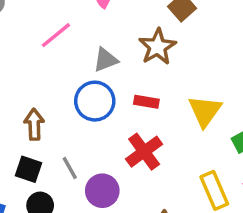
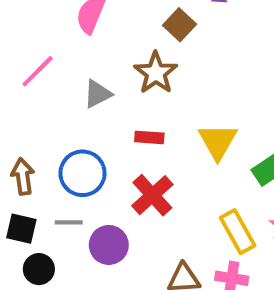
blue circle: (95, 101) -> (82, 173), moved
gray line: (70, 168) -> (69, 222), turned -55

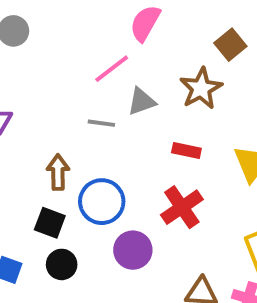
pink line: (38, 71) -> (112, 69), moved
blue circle: (82, 173) -> (102, 202), moved
gray line: (69, 222) -> (101, 123), moved

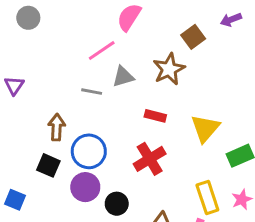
purple circle: (133, 250) -> (85, 187), moved
black circle: (62, 264) -> (117, 204), moved

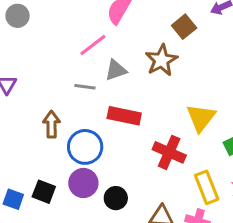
red rectangle: (155, 116) -> (124, 116), moved, size x1.5
red cross: (150, 159) -> (169, 152), moved, turned -32
black square: (48, 165) -> (44, 192), moved

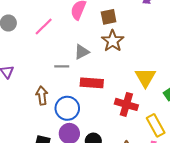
brown square: (184, 27) -> (109, 17), moved, turned 35
pink line: (93, 45) -> (44, 26), moved

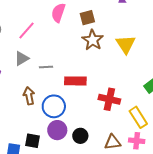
gray triangle: (82, 52) -> (22, 58), moved
yellow triangle: (145, 77) -> (126, 44), moved

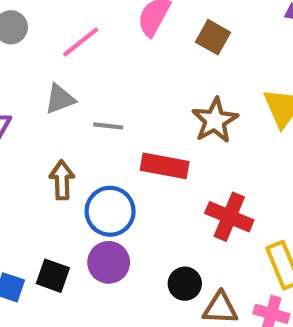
brown square: (87, 18) -> (213, 37), turned 35
brown star: (93, 40) -> (215, 120), moved
black circle: (80, 136) -> (185, 284), moved

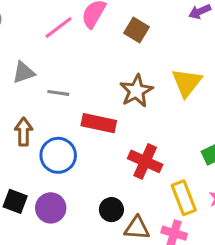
pink line: (81, 42) -> (59, 27), moved
purple circle: (109, 262) -> (51, 208), moved

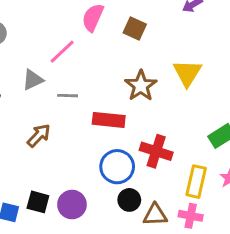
pink line: (59, 27) -> (62, 52), moved
brown arrow: (24, 132) -> (39, 136), turned 50
blue circle: (58, 155) -> (117, 167), moved
yellow rectangle: (184, 198) -> (196, 182), turned 40

